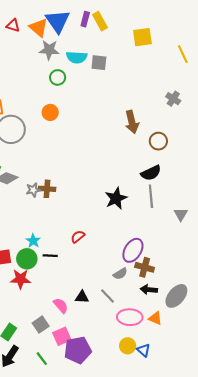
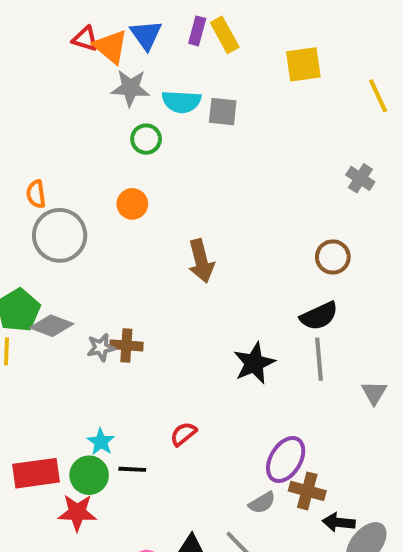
blue triangle: (58, 21) -> (146, 35), size x0.7
red triangle: (13, 25) -> (85, 39), moved
brown arrow: (132, 122) -> (201, 261), moved
black arrow: (149, 290) -> (339, 522), moved

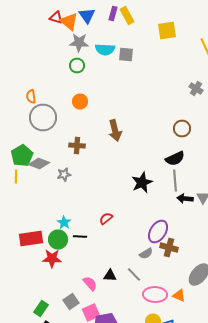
green circle: (146, 139) -> (77, 66), moved
brown cross: (126, 345) -> (77, 146), moved
black arrow: (339, 522) -> (185, 198), moved

